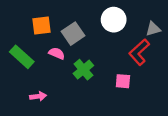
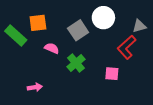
gray square: (73, 34) -> (78, 30), moved
green rectangle: (22, 57) -> (16, 36), moved

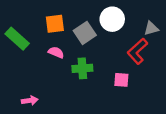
orange square: (38, 23) -> (55, 24), moved
green cross: (76, 63) -> (82, 68), turned 36
pink arrow: (35, 87) -> (30, 101), moved

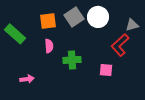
gray square: (85, 33) -> (74, 17), moved
pink semicircle: (56, 52) -> (49, 46), turned 64
pink arrow: (30, 101) -> (27, 79), moved

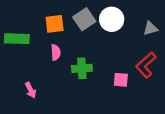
green rectangle: (15, 34) -> (17, 39), turned -40
red L-shape: (120, 45) -> (146, 65), moved
pink arrow: (27, 79) -> (31, 90), turned 72

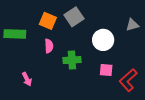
white circle: (112, 19) -> (103, 40), moved
orange square: (55, 24) -> (48, 21), turned 30
red L-shape: (146, 65) -> (128, 80), moved

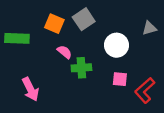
pink semicircle: (49, 46) -> (64, 52), moved, turned -48
pink arrow: (27, 79) -> (31, 89), size x1.5

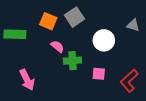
gray triangle: (149, 28) -> (133, 25), turned 32
pink square: (120, 79) -> (99, 74), moved

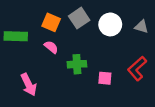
white circle: (104, 40) -> (110, 24), moved
pink semicircle: (57, 46) -> (51, 47), moved
red L-shape: (129, 81) -> (137, 69), moved

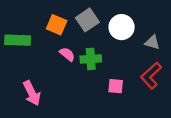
gray triangle: (141, 27) -> (152, 42), moved
pink semicircle: (51, 47) -> (67, 54), moved
green cross: (77, 64) -> (91, 59), moved

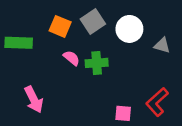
red L-shape: (151, 76) -> (157, 102), moved
pink square: (116, 86) -> (123, 113), moved

